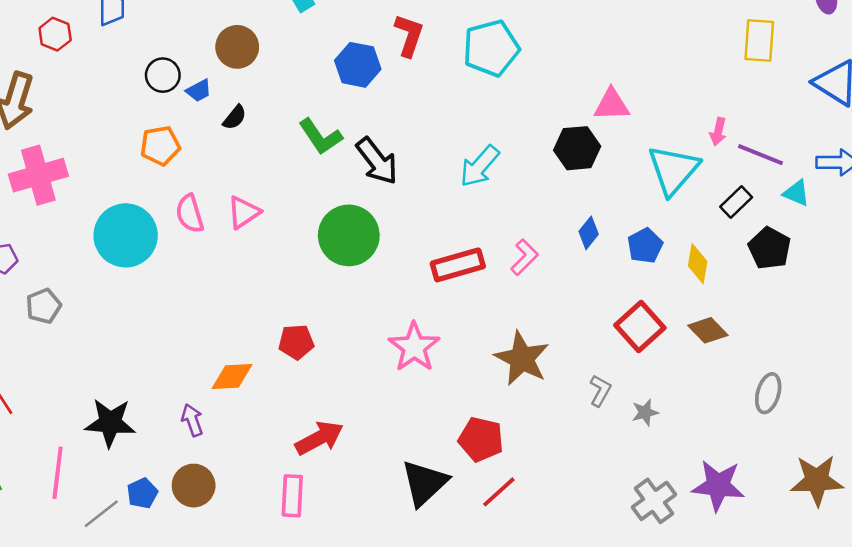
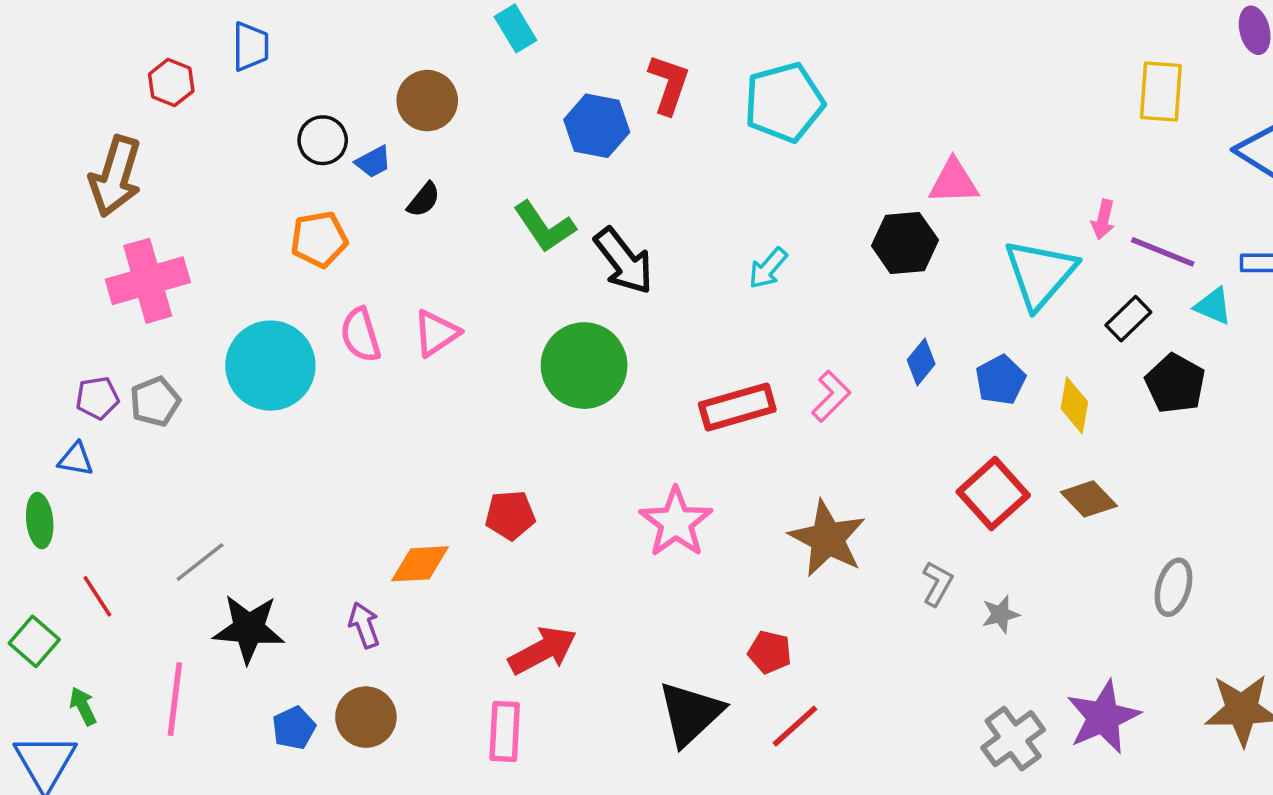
cyan arrow: (480, 166) -> (768, 268), size x0.7
gray pentagon: (44, 306) -> (155, 402), moved
red pentagon: (481, 439) -> (770, 652), size x0.7
purple star: (718, 486) -> (1103, 717), turned -30
gray line: (101, 514) -> (200, 562), moved

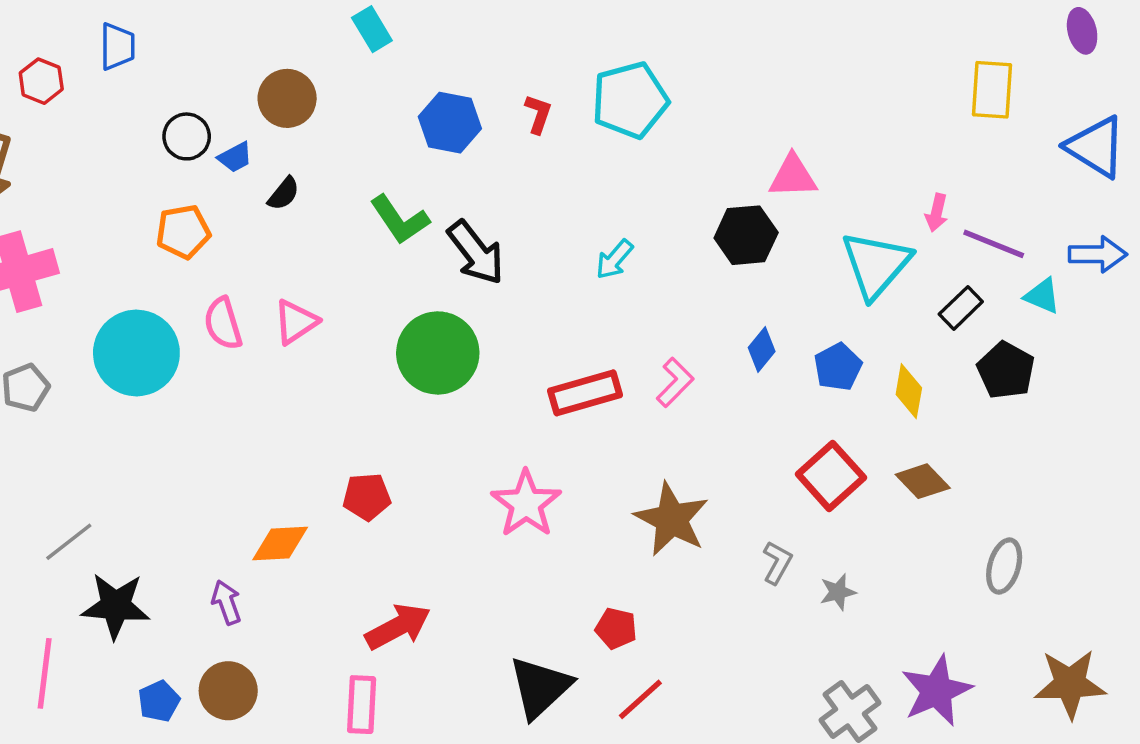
red L-shape: (669, 84) -> (538, 114), moved, size x0.7

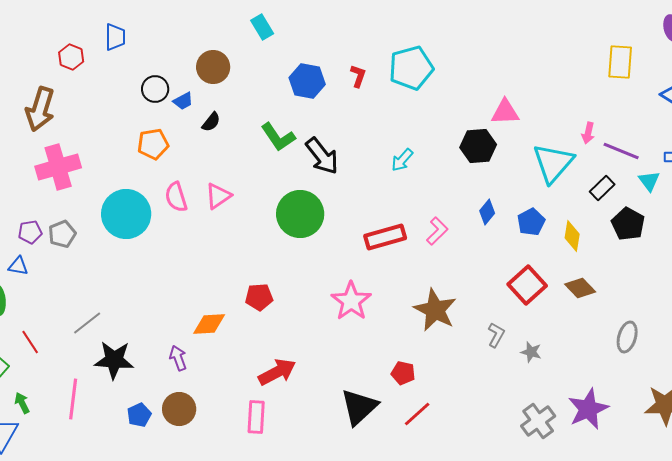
cyan triangle: (1042, 296) -> (649, 181), turned 30
gray star: (838, 592) -> (531, 352), turned 30

